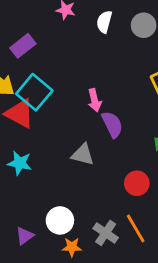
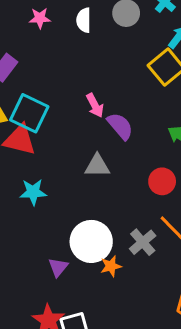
white circle: (60, 220) -> (91, 241), size x1.4
gray cross: (106, 233) -> (143, 242), turned 30

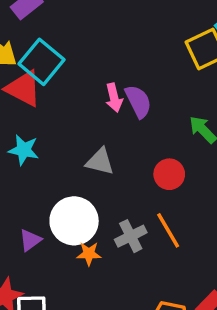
pink arrow: (95, 105) -> (114, 98), moved
gray triangle: (97, 166) -> (100, 162), moved

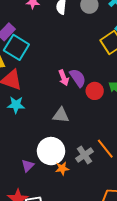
cyan square: (41, 62) -> (16, 47), moved
cyan star: (24, 150) -> (16, 105), moved
red circle: (169, 174) -> (95, 91), moved

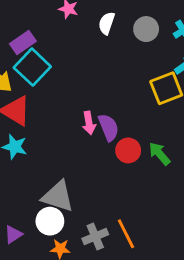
gray triangle: (61, 115) -> (58, 196), moved, size x1.4
white circle: (51, 151) -> (50, 221), size x0.7

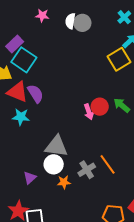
gray circle: (146, 29) -> (82, 23), moved
pink arrow: (89, 123) -> (89, 112), moved
purple semicircle: (108, 127) -> (35, 94), moved

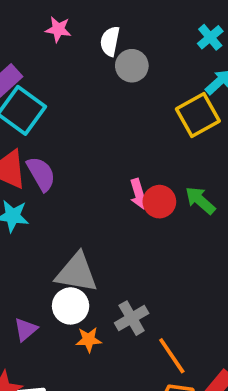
gray circle: (82, 23) -> (132, 66), moved
pink arrow: (89, 112) -> (139, 194), moved
orange line: (108, 164) -> (172, 356), moved

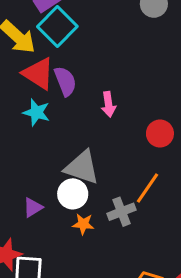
pink arrow: (139, 194) -> (108, 104), moved
red circle: (159, 202) -> (160, 134), moved
orange line: (172, 356) -> (148, 188), moved, turned 60

